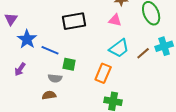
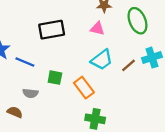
green square: (69, 64) -> (55, 78), moved
orange rectangle: (103, 73) -> (84, 88), turned -60
brown semicircle: (49, 95) -> (15, 112), moved, turned 32

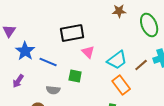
pink triangle: (97, 29) -> (88, 52), moved, turned 32
orange rectangle: (84, 88) -> (121, 85), moved

